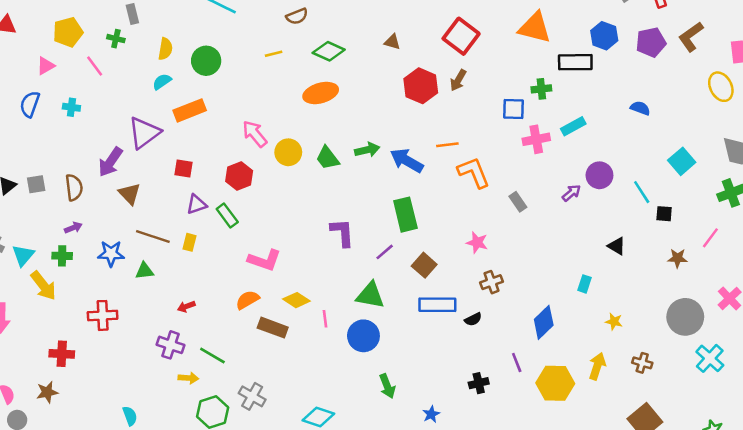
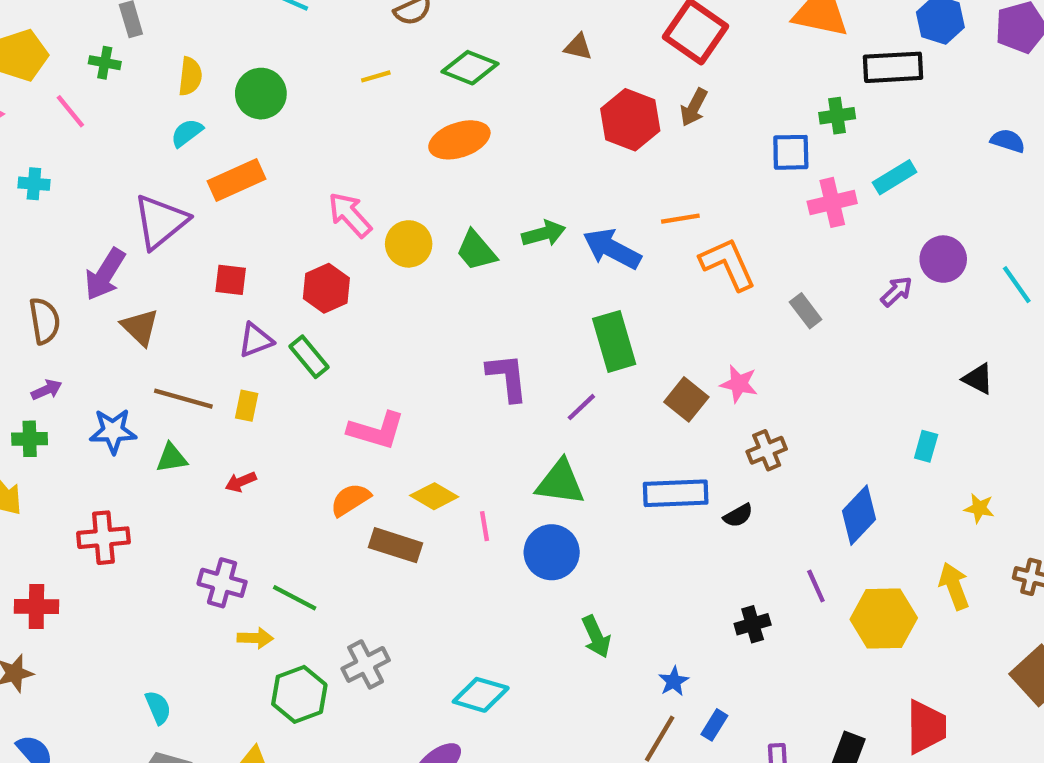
brown square: (424, 265) -> (686, 399), moved
red arrow: (186, 307) -> (241, 482), moved
yellow arrow: (597, 366) -> (954, 586), turned -36
gray cross: (252, 396) -> (366, 664), turned 36

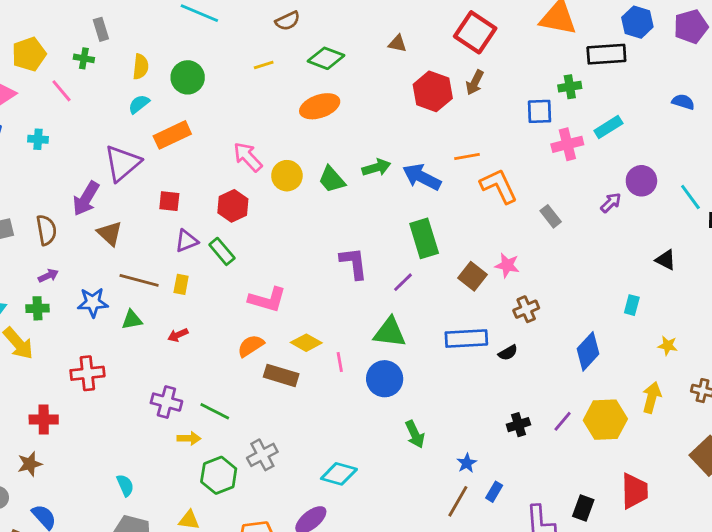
purple line: (816, 586) -> (563, 421), moved, turned 65
yellow arrow: (954, 586) -> (652, 397), turned 36

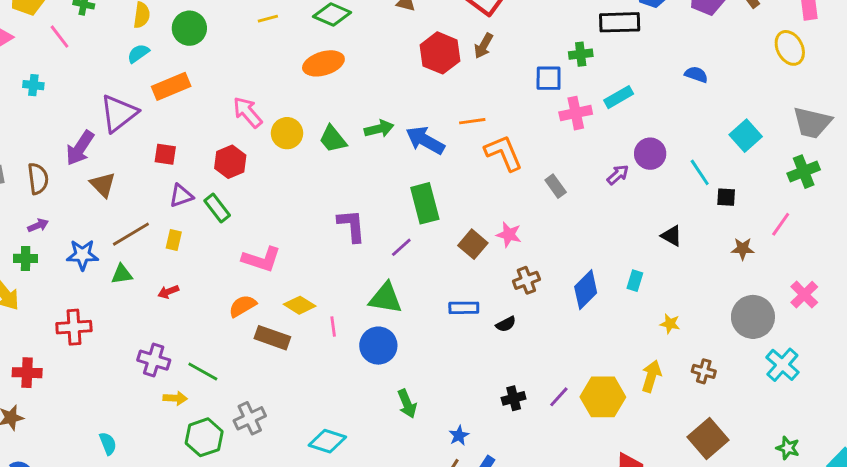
brown line: (139, 280) -> (131, 234), turned -48
blue rectangle: (466, 338) -> (464, 308), size x0.7
blue diamond: (588, 351) -> (586, 290), moved

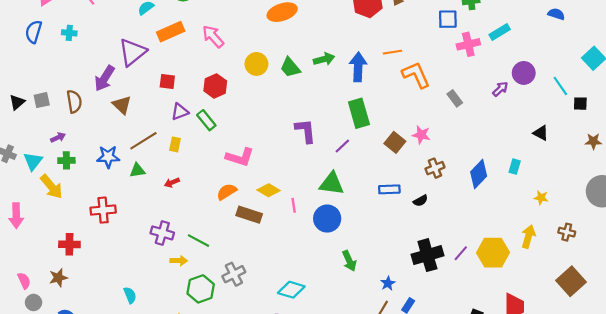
pink arrow: (248, 112) -> (213, 36), moved
blue arrow: (425, 140) -> (358, 67), turned 64
purple arrow: (38, 225) -> (58, 137), moved
black cross: (514, 398) -> (427, 255), size x1.8

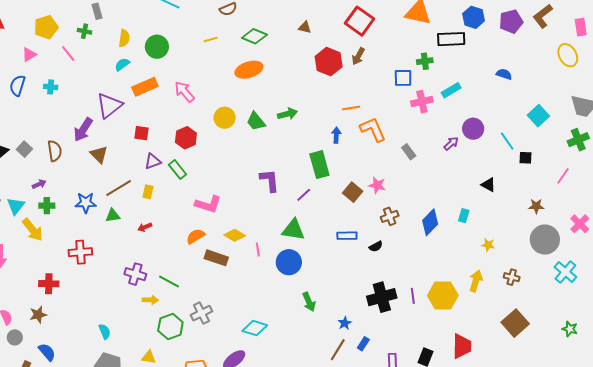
blue arrow: (358, 67) -> (336, 135), moved, size x0.6
gray square: (42, 100) -> (24, 149), turned -35
brown star: (593, 141) -> (536, 206), moved
purple line: (461, 253) -> (413, 296), turned -49

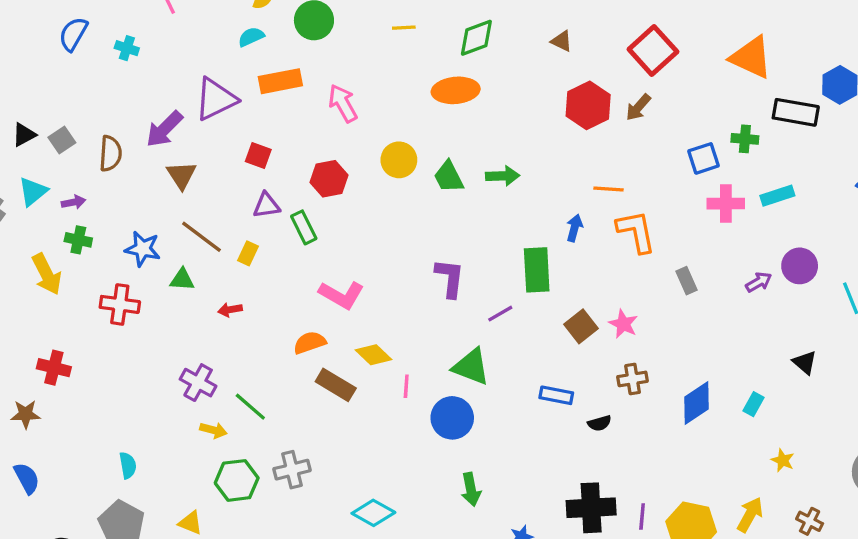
green diamond: (254, 36) -> (476, 38), turned -55
blue square: (403, 78) -> (704, 158), turned -30
brown line: (119, 188) -> (202, 237), turned 56
cyan triangle: (16, 206) -> (33, 191), moved
red cross: (80, 252) -> (120, 304), moved

